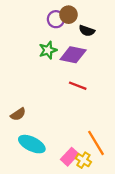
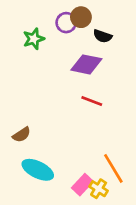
green star: (48, 50) -> (34, 39), moved

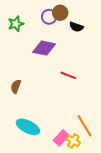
green star: (34, 39) -> (16, 24), moved
purple diamond: (86, 64) -> (44, 48), moved
brown semicircle: (22, 135) -> (16, 86), moved, turned 144

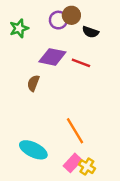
red line: (68, 75) -> (81, 63), moved
brown semicircle: (16, 86) -> (33, 83), moved
orange line: (84, 126) -> (75, 131), moved

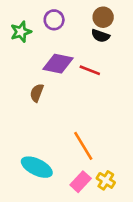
brown circle: (71, 15) -> (103, 17), moved
purple circle: (58, 20) -> (54, 20), moved
yellow cross: (87, 167) -> (106, 180), moved

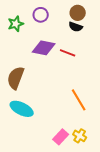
brown semicircle: (37, 93) -> (16, 78), moved, size x1.6
orange line: (83, 146) -> (79, 100), moved
cyan ellipse: (37, 167) -> (22, 109), moved

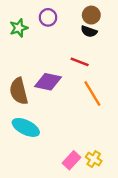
purple diamond: (44, 48) -> (48, 82), moved
brown semicircle: (16, 78) -> (19, 91), turned -35
orange line: (79, 100) -> (92, 93), moved

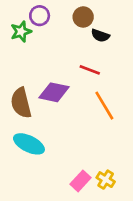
brown circle: (91, 15) -> (83, 17), moved
purple circle: (48, 17) -> (40, 16), moved

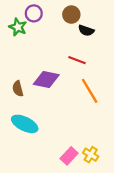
green star: (21, 32) -> (18, 27), turned -30
brown semicircle: (21, 103) -> (18, 89), size x0.6

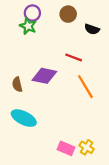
green star: (18, 27) -> (28, 26), moved
black semicircle: (86, 30) -> (92, 29), moved
pink rectangle: (69, 156) -> (66, 148), turned 70

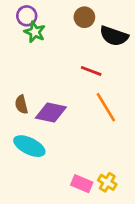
purple circle: (32, 13) -> (27, 16), moved
black semicircle: (92, 29) -> (114, 36), size x1.5
purple diamond: (44, 76) -> (51, 113), moved

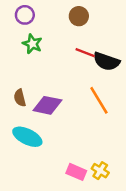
green star: (35, 32) -> (32, 44), moved
black semicircle: (114, 36) -> (106, 61), moved
red line: (91, 71) -> (85, 53), moved

